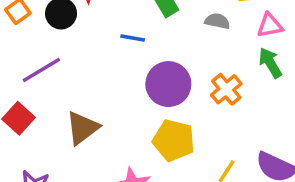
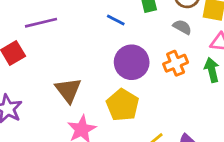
orange cross: (226, 89) -> (176, 63), moved
brown triangle: (82, 128) -> (68, 90), moved, turned -48

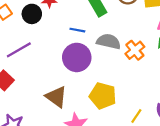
gray semicircle: (182, 27) -> (109, 42), moved, size x1.5
purple circle: (132, 62) -> (77, 57), moved

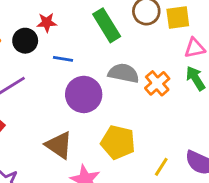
blue line: (77, 30) -> (63, 59), moved

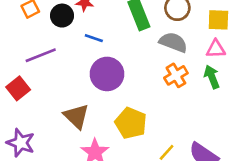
yellow square: (178, 17) -> (218, 20), moved
gray semicircle: (124, 73) -> (173, 42), moved

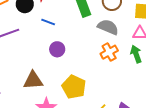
purple circle: (107, 74) -> (57, 49), size x0.6
brown triangle: (76, 116) -> (33, 80), turned -50

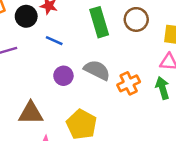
gray semicircle: (108, 27) -> (97, 70), moved

